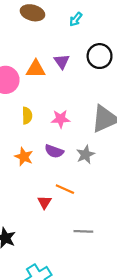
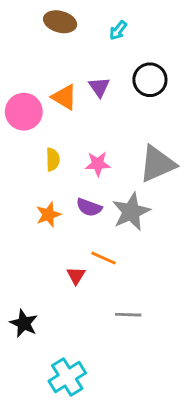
orange triangle: (36, 69) -> (64, 97), turned 30
gray star: (85, 155) -> (131, 212), size x1.5
orange star: (24, 157) -> (48, 215), turned 30

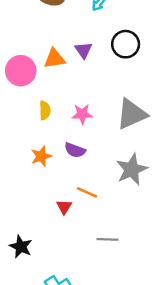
orange triangle: (64, 97) -> (54, 59), turned -40
gray star: (131, 212) -> (132, 169), moved

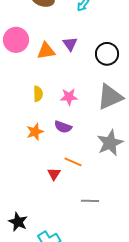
black circle: (126, 44) -> (107, 54), moved
pink circle: (21, 71) -> (16, 40), moved
black star: (21, 247) -> (18, 222), moved

